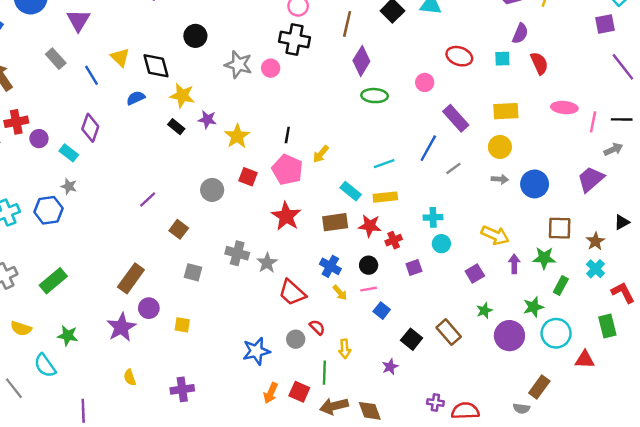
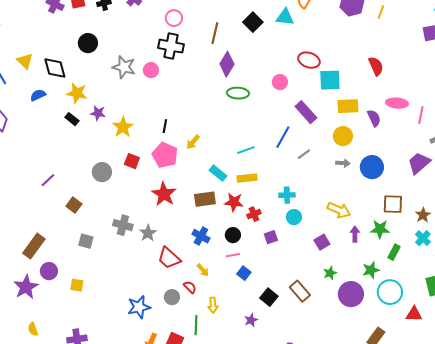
purple semicircle: (520, 33) -> (374, 118), moved, turned -48
cyan square: (502, 59) -> (330, 80), moved, size x1.6
yellow arrow: (340, 293) -> (203, 270), moved

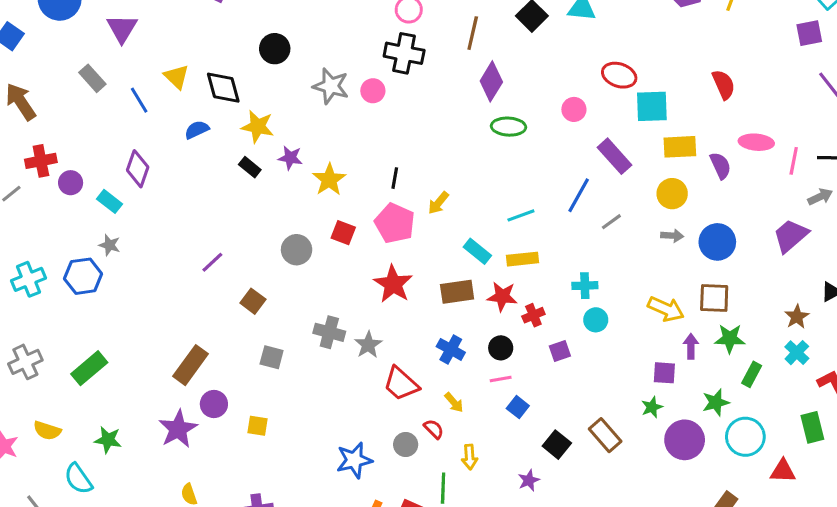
brown square: (393, 204) -> (714, 298), moved
purple square: (322, 242) -> (664, 373), moved, turned 35

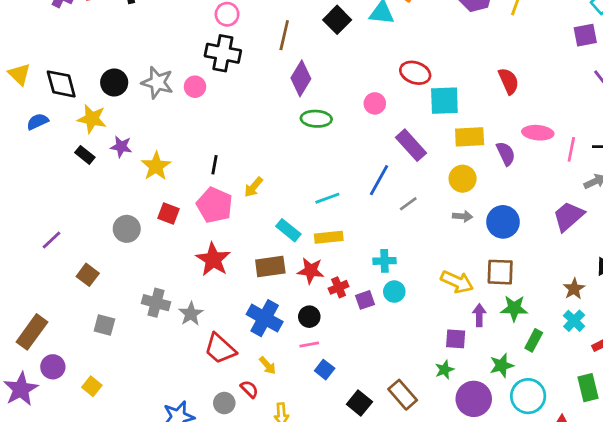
black circle: (275, 49) -> (114, 83), moved
blue cross: (451, 349) -> (265, 318), size x1.4
purple square: (560, 351) -> (365, 300), moved
yellow square: (258, 426) -> (92, 386), turned 30

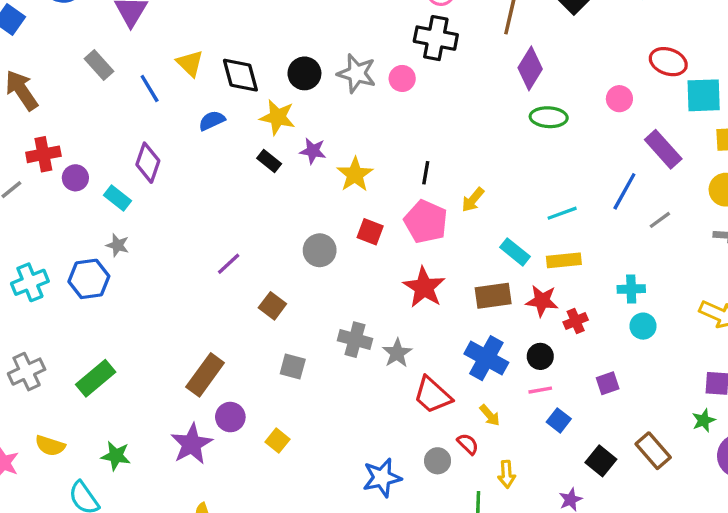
purple square: (365, 300) -> (608, 383), moved

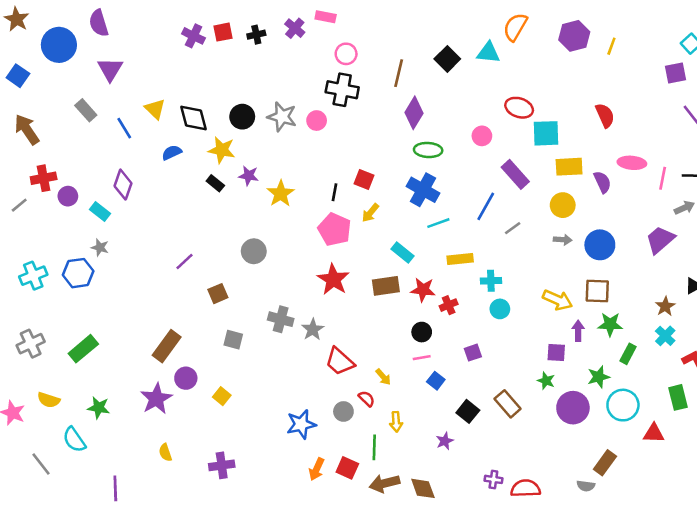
red square: (370, 232) -> (364, 179), moved
yellow rectangle: (564, 260) -> (460, 259), moved
brown square: (272, 306) -> (218, 294), turned 30
blue cross: (486, 358) -> (423, 190), moved
green star: (704, 420) -> (546, 381), turned -30

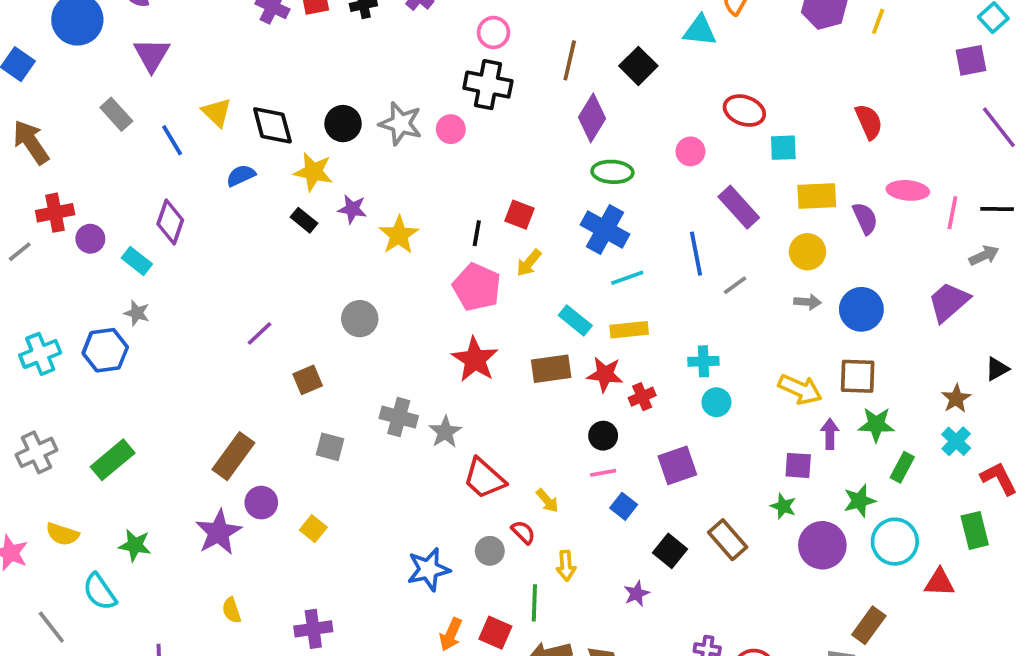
black square: (447, 59) -> (638, 66), moved
cyan square: (546, 133) -> (783, 148), size x0.7
blue line: (486, 206) -> (696, 254), turned -40
yellow rectangle: (460, 259) -> (629, 330), moved
purple square: (473, 353) -> (677, 465), size x1.5

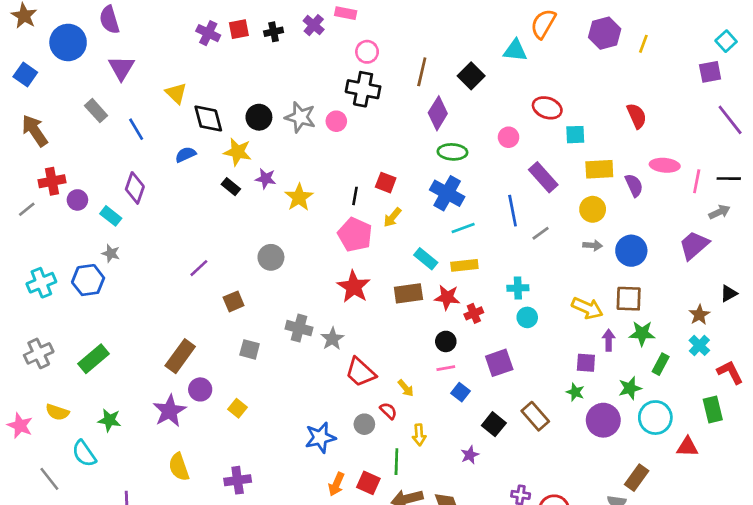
yellow triangle: (217, 112) -> (176, 93), moved
yellow semicircle: (232, 610) -> (179, 467), size x1.5

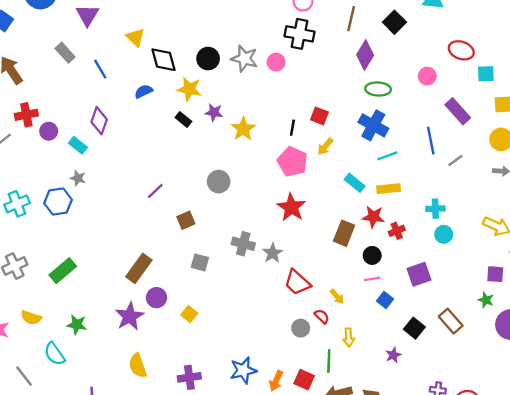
brown rectangle: (408, 293) -> (344, 233), moved, turned -60
blue star: (320, 438) -> (243, 370), moved

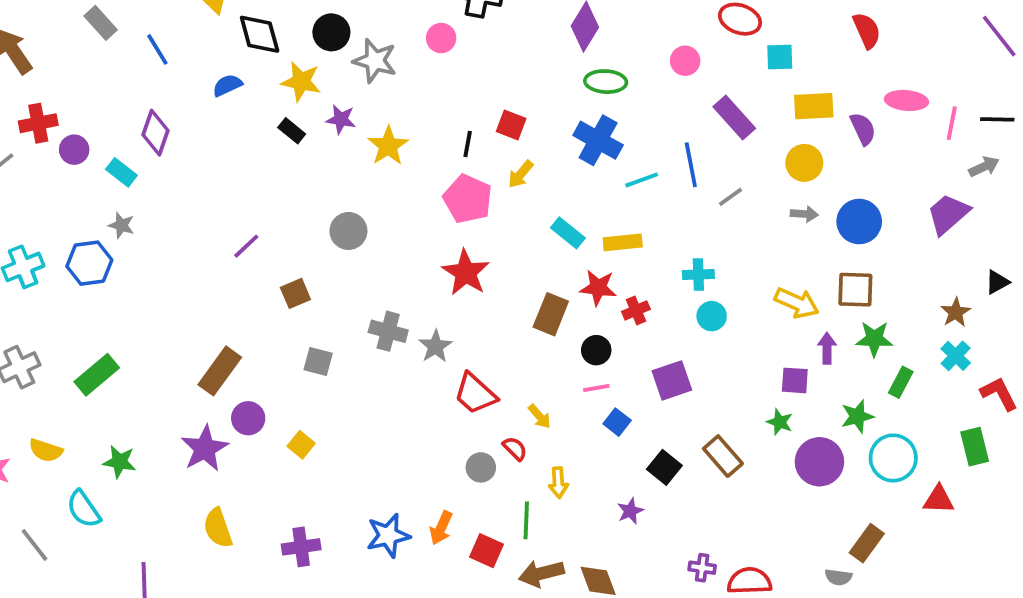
gray star: (244, 59) -> (375, 61), moved
cyan line: (387, 156) -> (642, 180), moved
orange arrow: (276, 381) -> (441, 528), moved

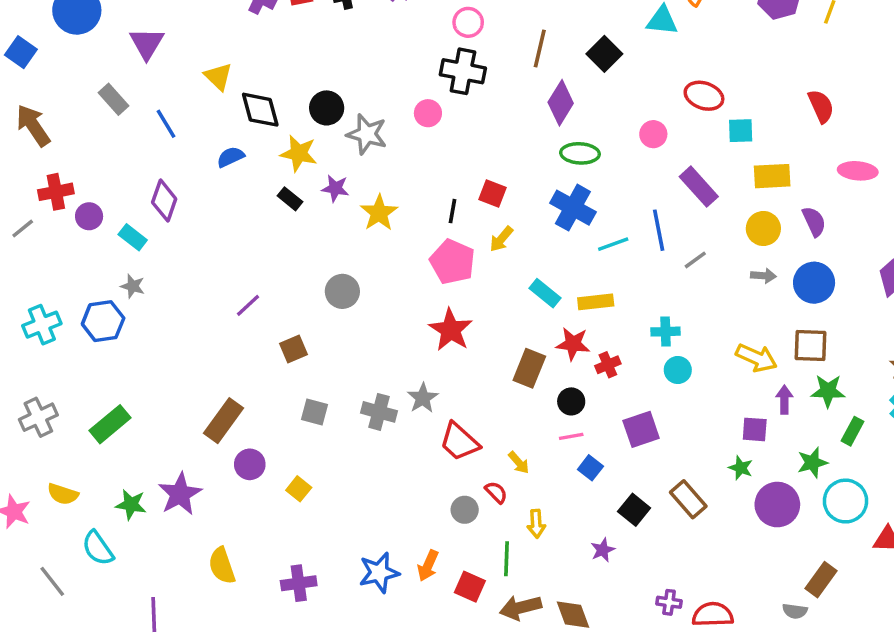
purple semicircle: (863, 129) -> (814, 222), moved
gray cross: (388, 331) -> (379, 412), moved
purple star: (205, 449) -> (180, 494), moved

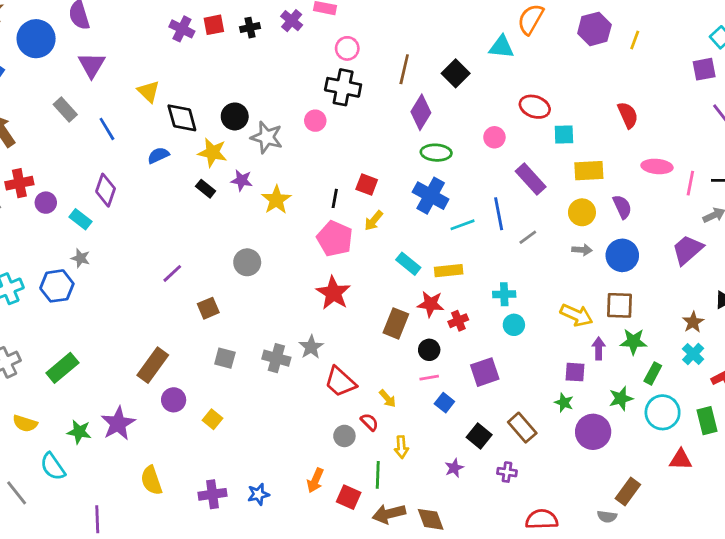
cyan circle: (845, 501) -> (663, 412), moved
blue star: (379, 573) -> (258, 494), moved, size x0.7
purple cross: (669, 602) -> (507, 472), moved

